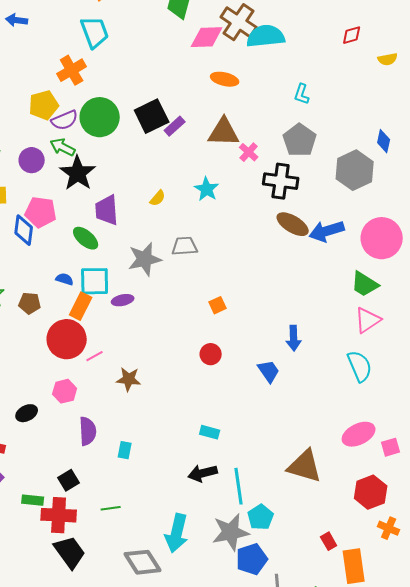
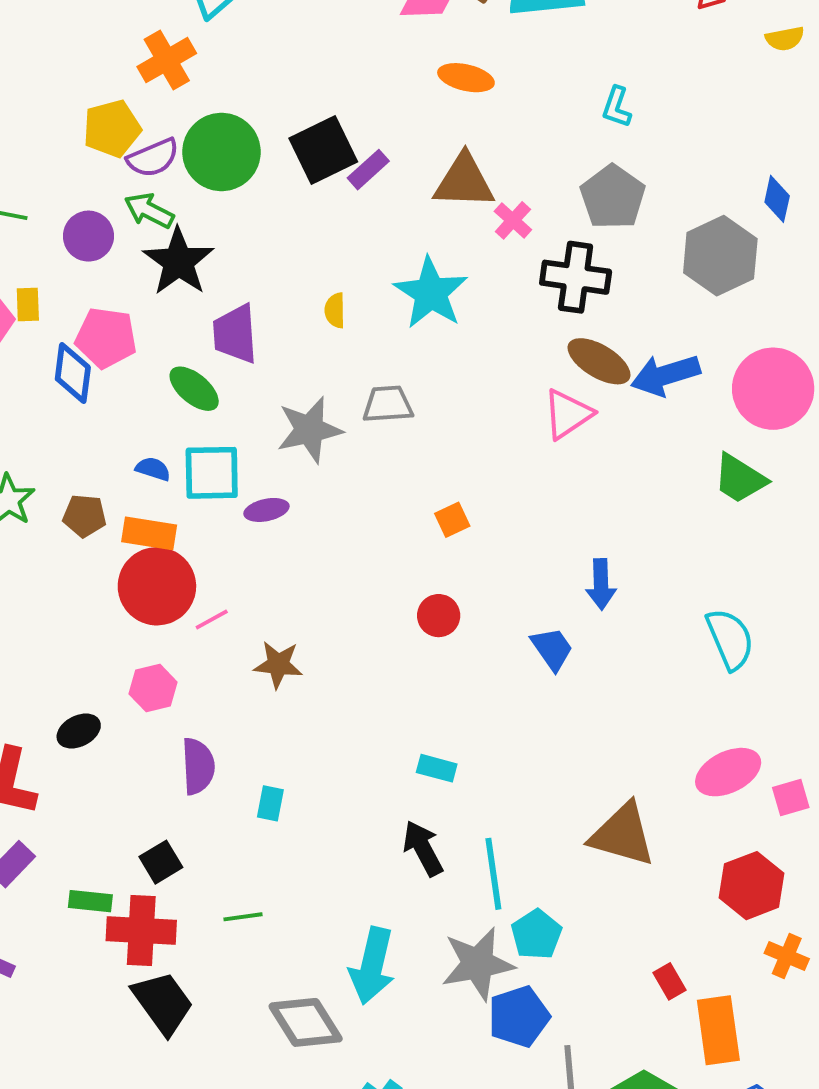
cyan star: (207, 189) -> (431, 293), size x1.5
yellow semicircle: (158, 198) -> (335, 310), turned 138
orange rectangle: (81, 306) -> (149, 533), moved, turned 72
pink triangle: (368, 320) -> (568, 414), moved
black arrow: (203, 473) -> (423, 848), turned 76

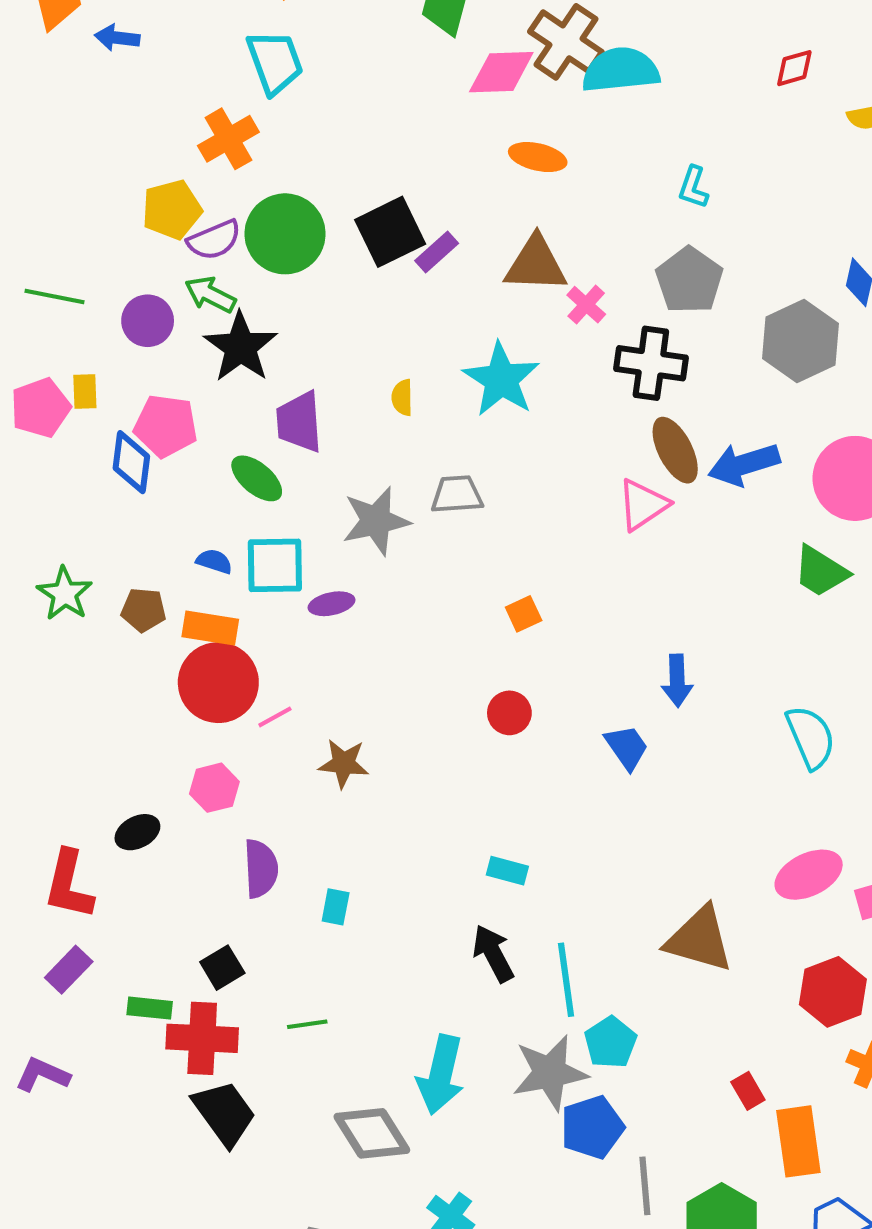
brown ellipse: (599, 361) -> (675, 450), turned 32

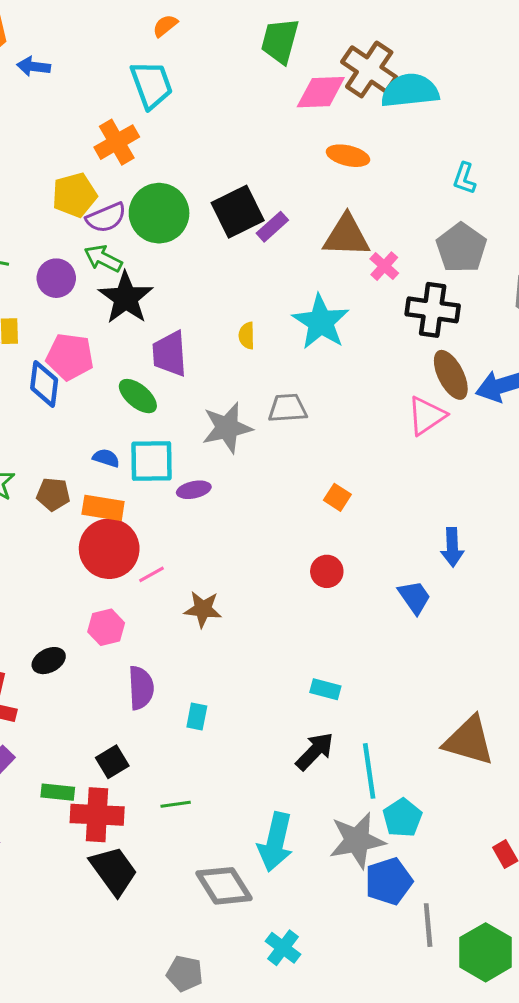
orange square: (524, 614) -> (337, 497), turned -32
black arrow: (493, 953) -> (315, 751), turned 72

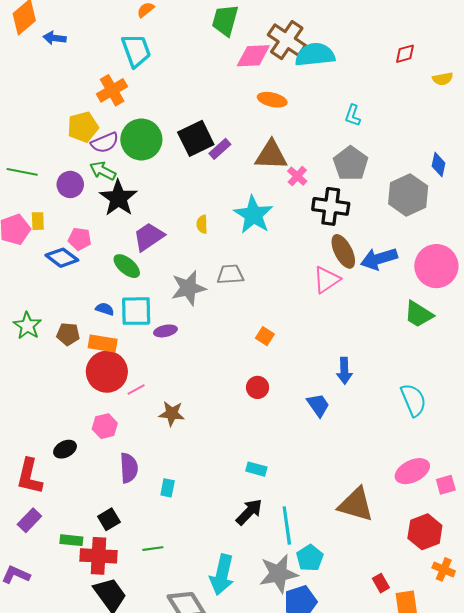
purple trapezoid: (170, 354) -> (149, 237), turned 60
pink pentagon: (70, 357) -> (80, 239), size x0.7
blue diamond: (44, 384) -> (62, 258), turned -60

